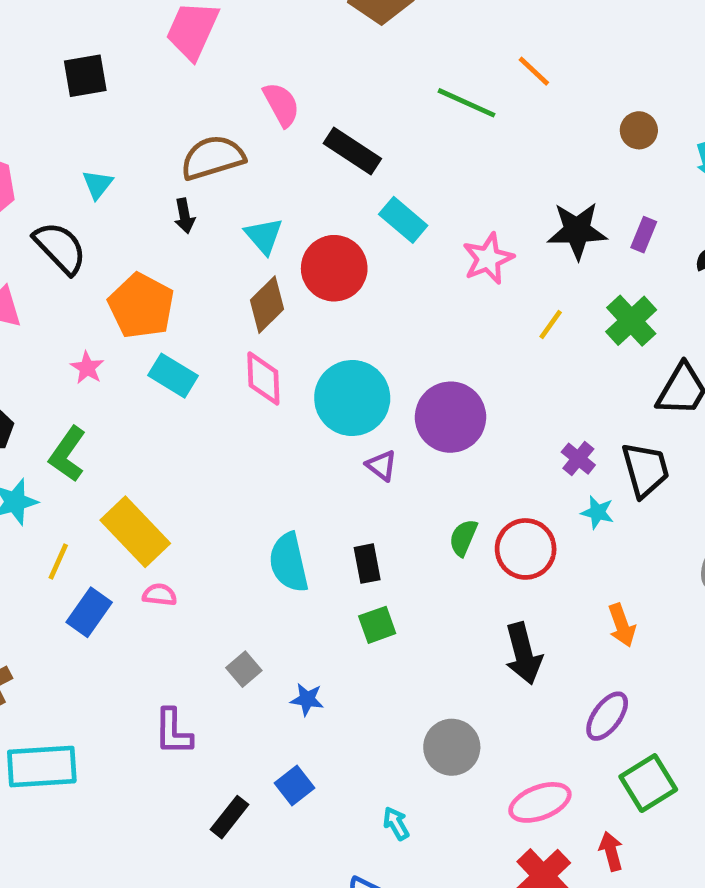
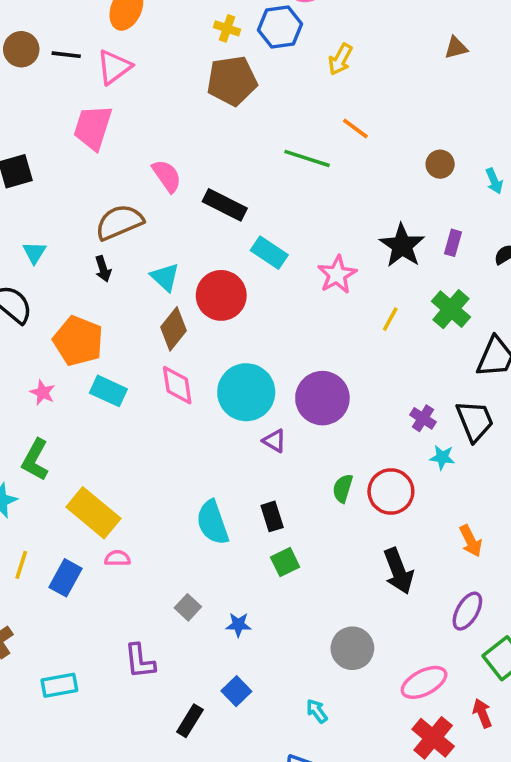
black star: (577, 231) -> (402, 246), turned -30
yellow line: (58, 562) -> (21, 565), moved
cyan rectangle: (42, 767) -> (59, 685), moved, size x0.7

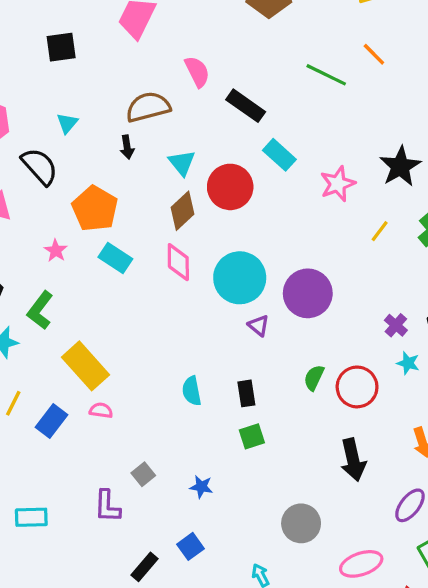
cyan semicircle: (213, 523) -> (192, 391), size x0.7
gray square: (188, 607) -> (143, 474), moved

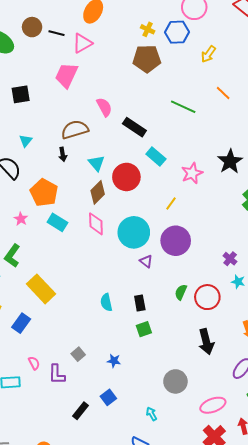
orange line: (374, 54) -> (223, 93), moved
yellow line: (380, 231) -> (171, 203), moved
pink semicircle: (101, 410) -> (34, 363), moved, turned 56

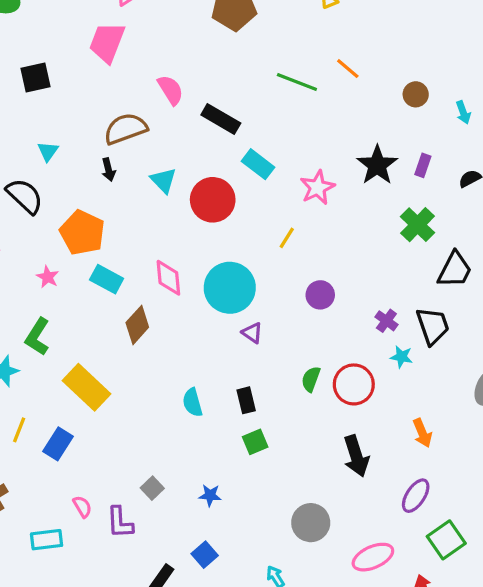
orange line: (223, 93) -> (348, 69), moved
brown diamond: (98, 192) -> (137, 325), moved
purple circle: (176, 241) -> (320, 295), moved, size x0.6

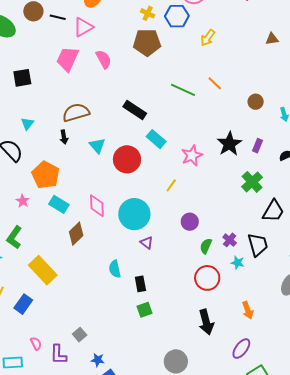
pink semicircle: (171, 90) -> (104, 59), moved
green semicircle: (311, 379) -> (206, 246), moved
cyan semicircle: (192, 402) -> (115, 269), moved
blue star: (210, 495) -> (98, 360), moved

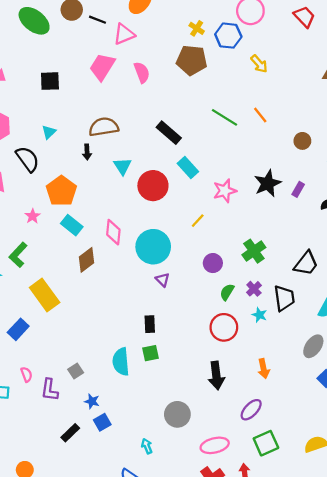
yellow arrow: (208, 38) -> (259, 64), turned -84
green cross: (252, 182) -> (254, 251), moved
cyan semicircle: (115, 269) -> (121, 362), moved, size x1.4

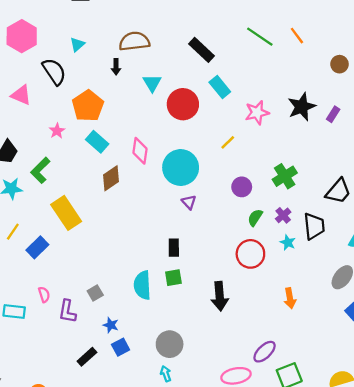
black arrow: (216, 376) -> (220, 296), moved
purple ellipse: (251, 410) -> (265, 352), moved
gray circle: (177, 414) -> (170, 344), moved

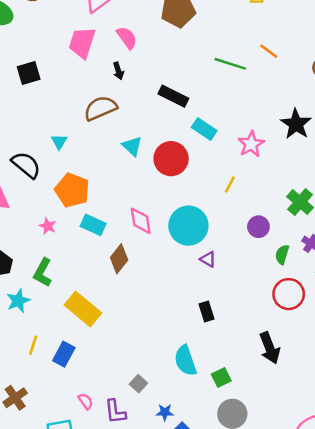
cyan triangle: (77, 44) -> (59, 142), moved
black arrow: (116, 67) -> (118, 71), moved
green square: (173, 278) -> (221, 378), moved

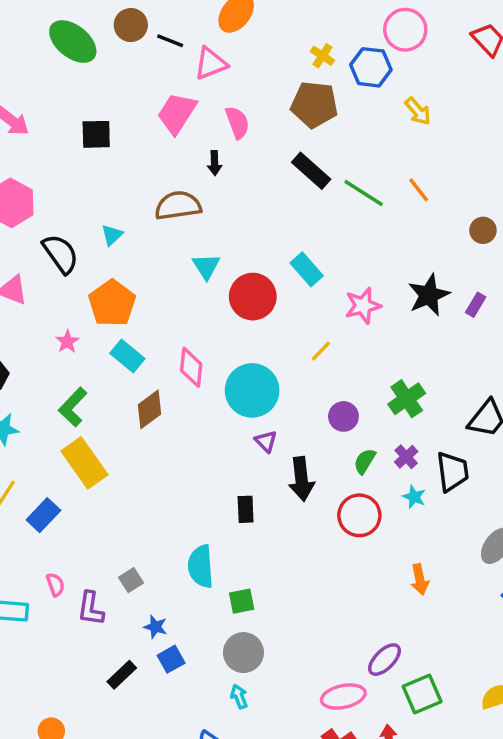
black rectangle: (173, 96) -> (311, 171), moved
green L-shape: (43, 273) -> (73, 407), moved
black arrow: (270, 348) -> (301, 479), moved

